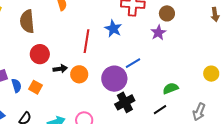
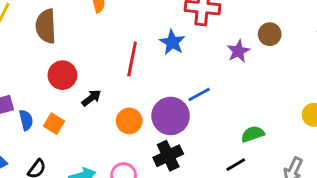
brown circle: (167, 13) -> (270, 34), moved
black arrow: (60, 69) -> (91, 98), turned -32
orange circle: (79, 74) -> (129, 121), moved
black cross: (125, 102) -> (168, 156), moved

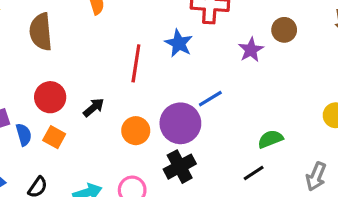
red circle: (62, 75) -> (50, 97), moved

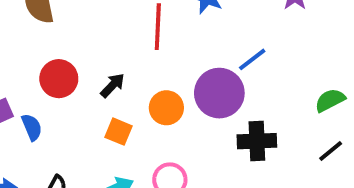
orange square: (54, 137) -> (119, 132), moved
black cross: (180, 167) -> (257, 141), moved, turned 32
black line: (254, 173) -> (331, 151), moved

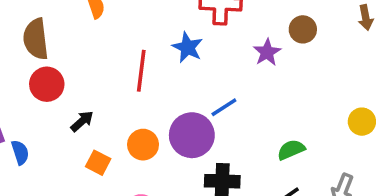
red circle: (59, 79) -> (47, 84), moved
black arrow: (113, 85) -> (82, 121), moved

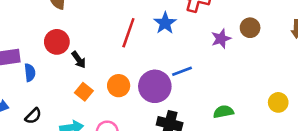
red circle: (47, 84) -> (57, 42), moved
black arrow: (82, 121) -> (79, 60), turned 84

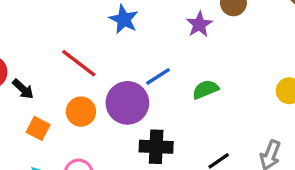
red line: (128, 33) -> (79, 63), moved, turned -60
green semicircle: (223, 112) -> (205, 89), moved

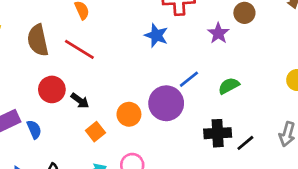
red line: (79, 63) -> (79, 49), moved
orange square: (38, 128) -> (95, 132), turned 30
black cross: (156, 147) -> (218, 133), moved

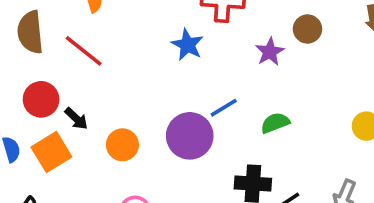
orange circle: (129, 114) -> (122, 145), moved
orange square: (95, 132) -> (51, 152), moved, size x1.5

